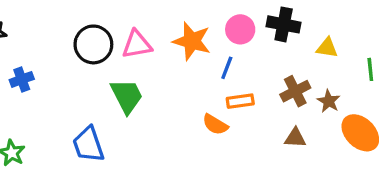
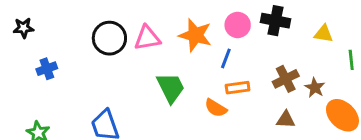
yellow triangle: (327, 48) -> (324, 34), moved
green trapezoid: (127, 96) -> (171, 88), moved

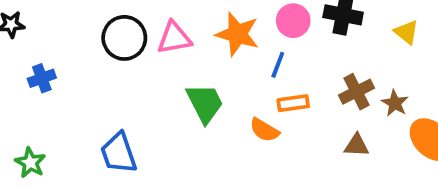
yellow triangle: (324, 34) -> (406, 32), turned 30

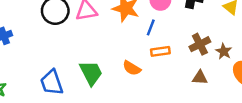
green trapezoid: (205, 103) -> (91, 73), moved
orange semicircle: (264, 130) -> (132, 68), moved

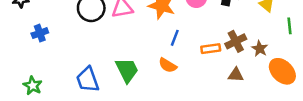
blue line: (151, 27) -> (175, 38), moved
orange rectangle: (160, 51) -> (211, 49), moved

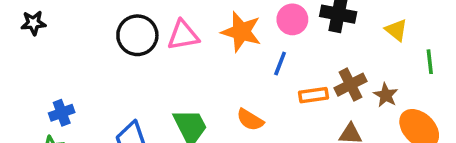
blue cross: (40, 33) -> (62, 113), moved
blue line: (175, 38) -> (280, 63), moved

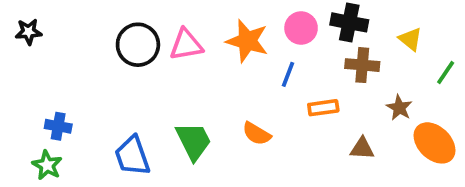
green line: (430, 62) -> (446, 72), turned 40
brown cross: (350, 85) -> (362, 65), moved, turned 32
blue cross: (62, 113) -> (58, 126), turned 30

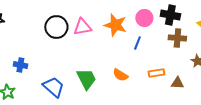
orange rectangle: (323, 108) -> (156, 73), moved
blue cross: (58, 126) -> (20, 65), moved
blue trapezoid: (132, 156) -> (53, 87), turned 150

